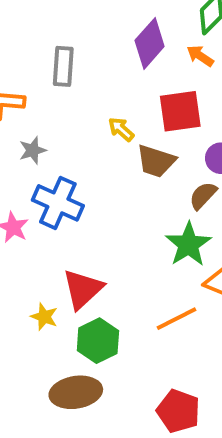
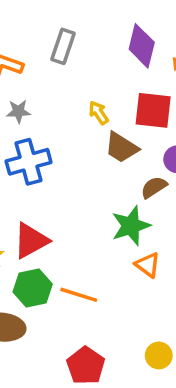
purple diamond: (150, 43) -> (142, 46), turned -42
blue cross: (58, 203) -> (29, 162), turned 36
orange line: (176, 319) -> (79, 295), moved, turned 30

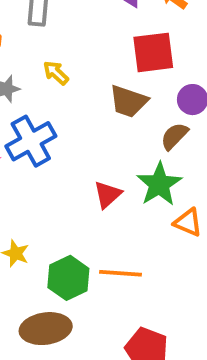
yellow arrow: (99, 113) -> (56, 73), moved
red triangle: (31, 241) -> (108, 195), moved, size x0.7

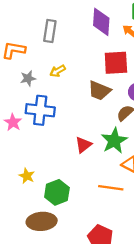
yellow arrow: (56, 73) -> (58, 71), turned -77
blue cross: (31, 141) -> (40, 110), turned 32
orange line: (120, 273) -> (111, 188), moved

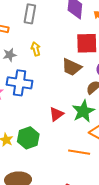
yellow arrow: (58, 71) -> (36, 49), turned 104
green hexagon: (57, 192) -> (28, 138), moved

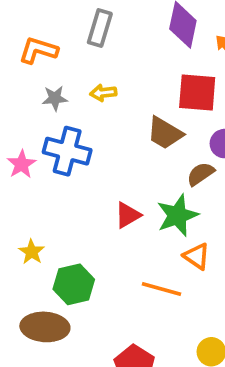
yellow arrow: (36, 49) -> (103, 93), turned -88
green hexagon: (28, 138) -> (74, 284), moved

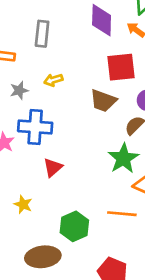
red triangle: (128, 215) -> (53, 167), moved
green hexagon: (74, 284) -> (74, 226), moved

